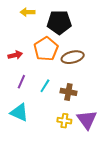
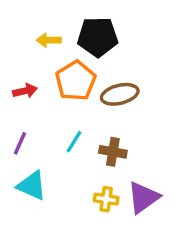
yellow arrow: (28, 12) -> (49, 40), moved
purple line: (21, 82) -> (20, 143), moved
purple triangle: (87, 120) -> (143, 197), turned 30

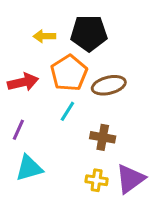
red arrow: (25, 91) -> (23, 82), size x1.4
cyan line: (74, 142) -> (67, 111), moved
cyan triangle: (32, 186) -> (29, 168), turned -40

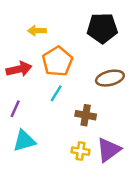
black pentagon: (89, 33) -> (102, 28), moved
brown ellipse: (109, 85) -> (110, 78), moved

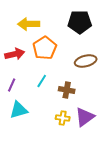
yellow arrow: (37, 31) -> (29, 24), size x1.5
cyan line: (56, 93) -> (42, 81), moved

